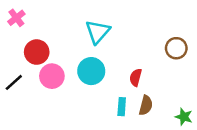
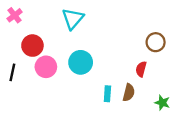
cyan triangle: (98, 32) -> (73, 19), moved
red semicircle: (136, 77) -> (141, 69), moved
black line: (14, 82) -> (12, 72), turned -36

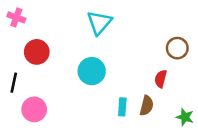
pink cross: (15, 15) -> (16, 17), turned -32
cyan triangle: (73, 19) -> (99, 23), moved
pink circle: (46, 67) -> (34, 109), moved

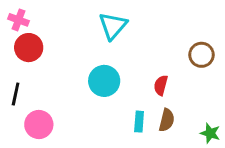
red circle: (37, 52) -> (29, 48), moved
red semicircle: (161, 79) -> (161, 85), moved

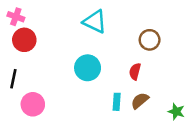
cyan triangle: (113, 26) -> (95, 22), turned -45
brown circle: (201, 55) -> (150, 40), moved
brown semicircle: (167, 120) -> (140, 101), turned -144

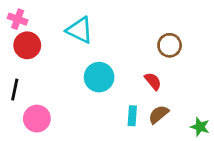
cyan triangle: (95, 22) -> (80, 30), moved
red semicircle: (135, 71) -> (153, 81), turned 126

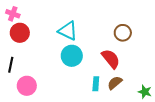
cyan triangle: (80, 30) -> (68, 31), moved
red semicircle: (153, 81) -> (111, 59), size x1.5

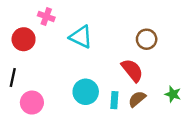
pink cross: (13, 14) -> (46, 17), moved
cyan circle: (72, 56) -> (86, 92), moved
green star: (145, 92) -> (173, 94), moved

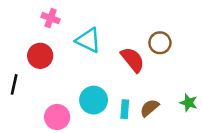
red circle: (24, 39) -> (40, 56), moved
red semicircle: (132, 70) -> (133, 60), moved
pink circle: (32, 103) -> (57, 117), moved

